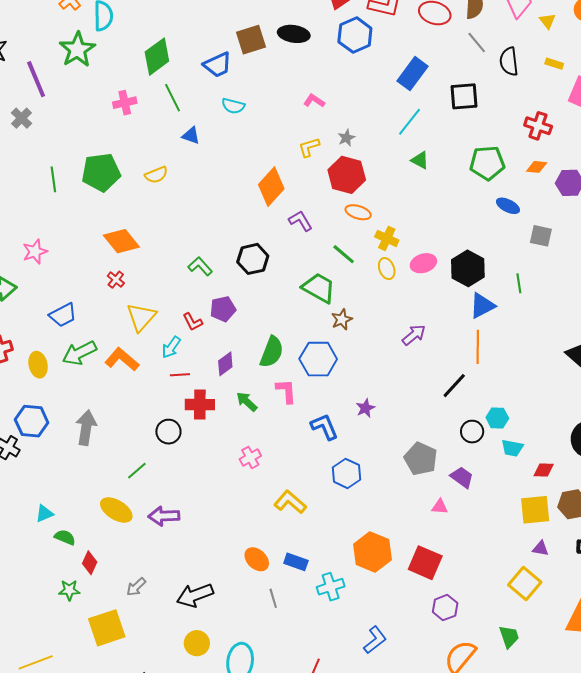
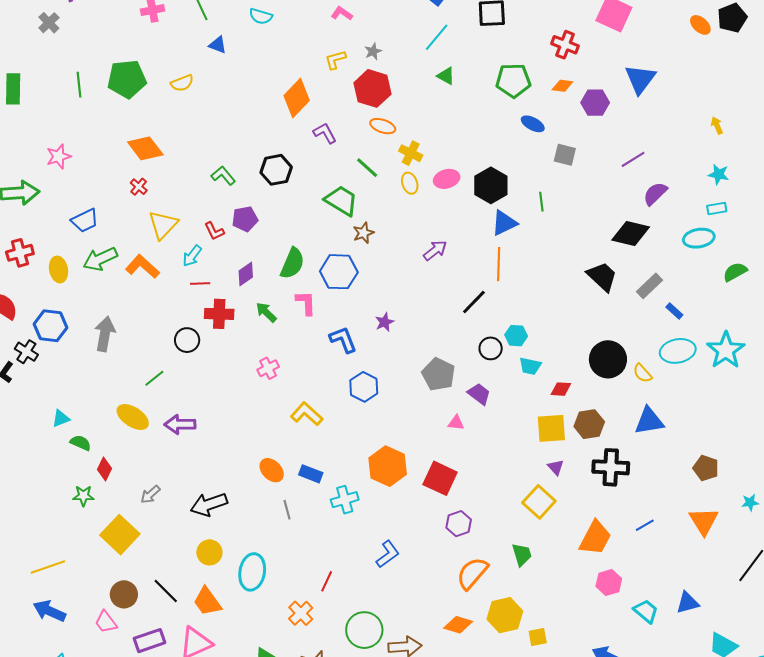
purple triangle: (541, 548) -> (556, 467), turned 36
yellow square: (107, 628) -> (120, 535), turned -30

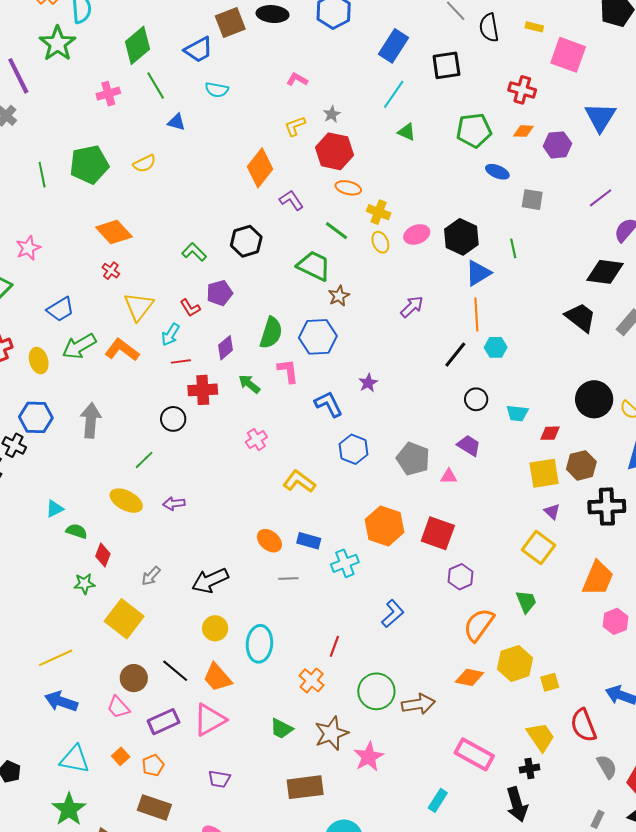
cyan hexagon: (516, 336) -> (496, 347), moved
gray pentagon: (438, 374) -> (413, 459), moved
purple arrow: (180, 424) -> (174, 504), size x0.7
gray line: (287, 510) -> (288, 579), turned -72

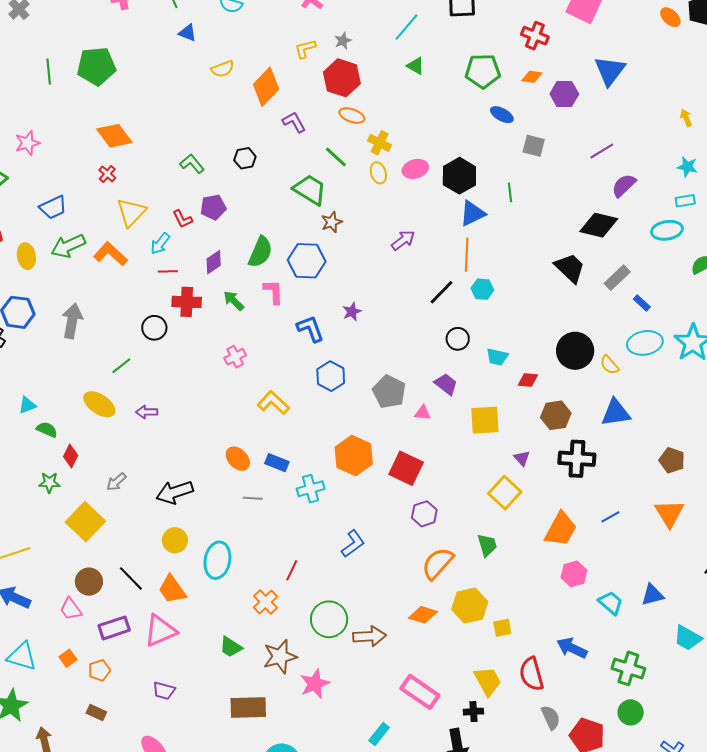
yellow semicircle: (144, 164) -> (223, 69), moved
black hexagon: (246, 241) -> (245, 158), size x0.7
yellow square: (544, 473) -> (485, 420), moved
brown rectangle: (154, 807) -> (96, 712), size x0.6

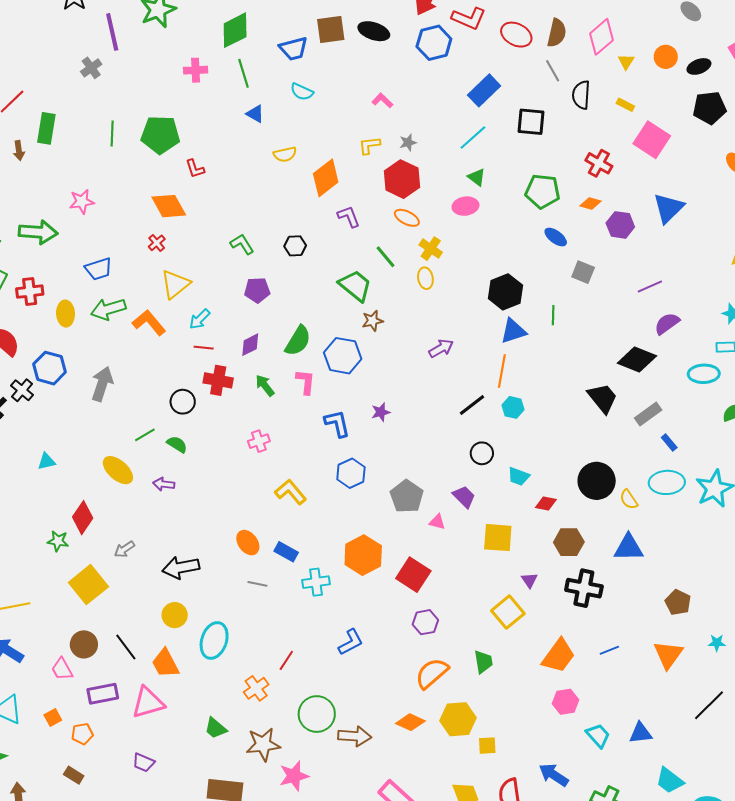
pink ellipse: (415, 169) -> (465, 206), moved
red L-shape: (182, 219) -> (195, 169), moved
green semicircle: (47, 430) -> (177, 444), moved
red diamond: (71, 456) -> (83, 518), size x1.4

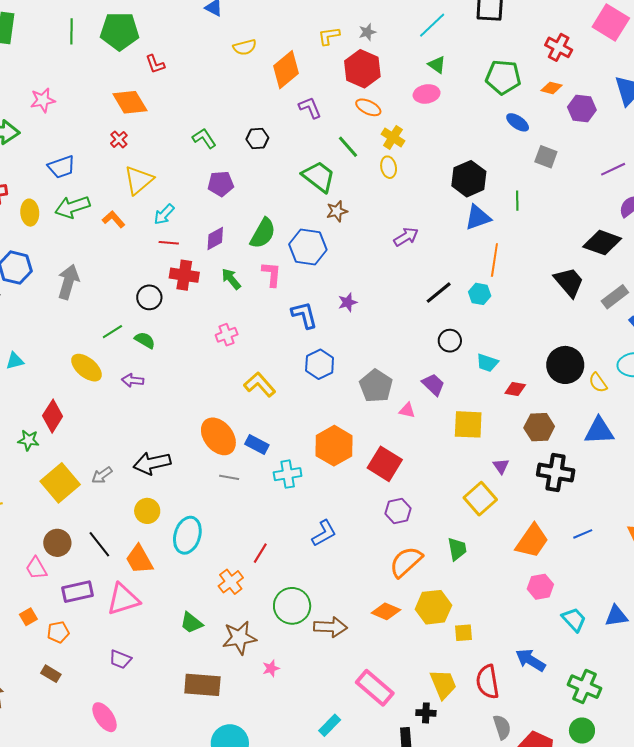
orange L-shape: (149, 323) -> (113, 219), size x0.7
orange line: (502, 371) -> (494, 260), moved
orange ellipse: (248, 543) -> (218, 436), size x1.5
gray arrow: (124, 549) -> (102, 475), moved
pink star: (294, 776) -> (271, 668), size x0.6

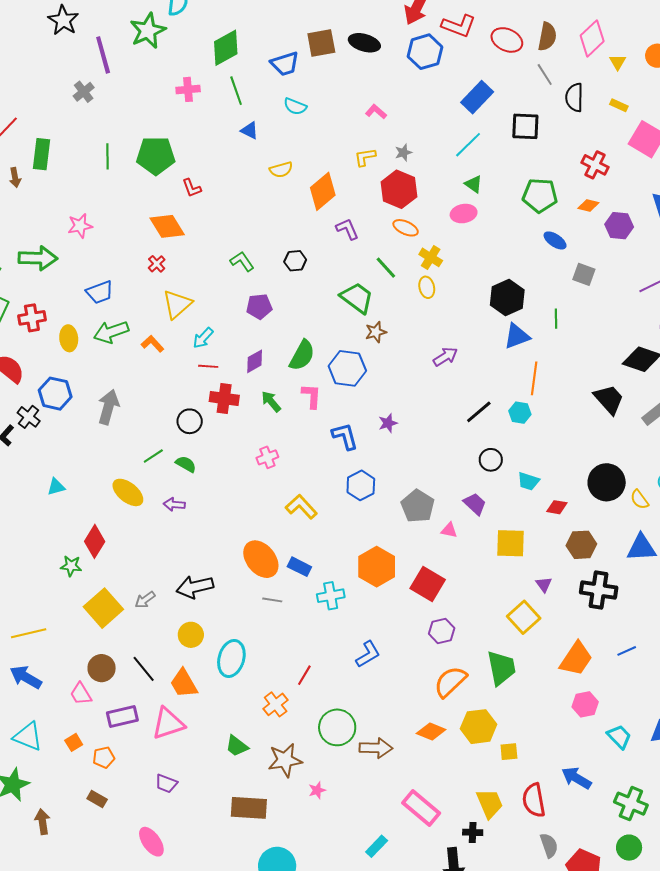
green trapezoid: (457, 549) -> (501, 668), size x1.5

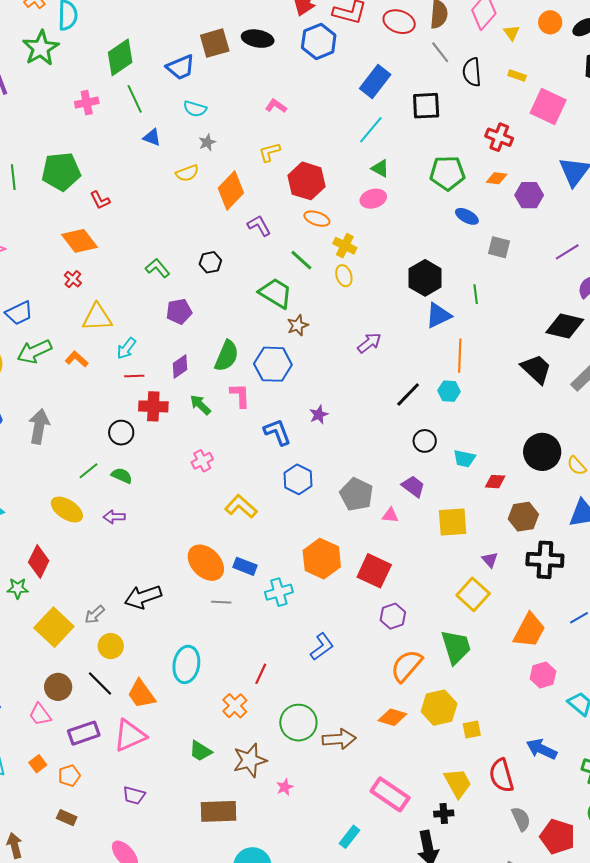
gray star: (403, 153) -> (207, 142), moved
yellow triangle: (177, 304) -> (97, 317), turned 44
yellow circle: (191, 635) -> (111, 646), moved

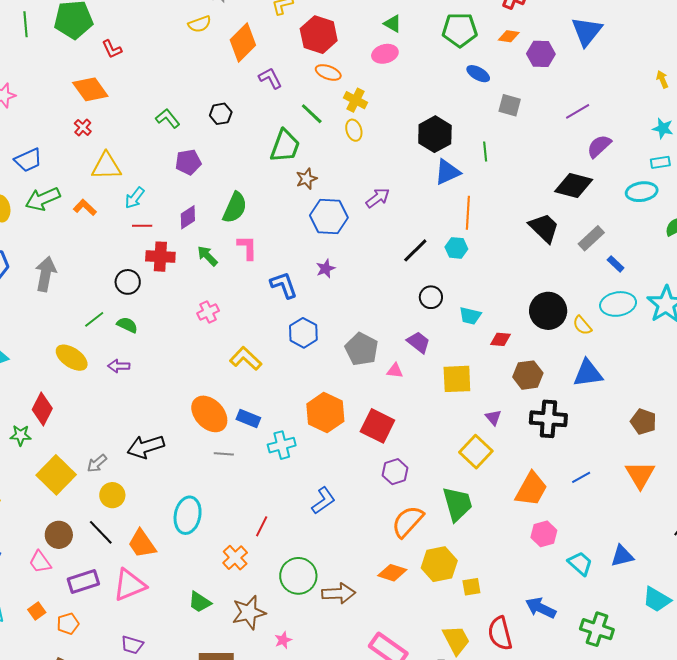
green trapezoid: (275, 293) -> (285, 146), turned 78
blue hexagon: (273, 364) -> (329, 216), moved

